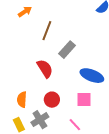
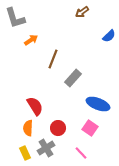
red semicircle: (45, 69) -> (35, 106), moved
pink square: (84, 100) -> (90, 128), turned 35

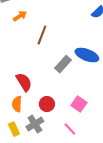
gray rectangle: (73, 78) -> (63, 64), moved
blue ellipse: (98, 104) -> (87, 55), moved

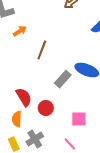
red circle: (47, 104) -> (46, 108), moved
pink square: (79, 104) -> (79, 119), turned -35

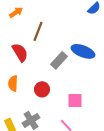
red semicircle: (24, 97) -> (20, 52), moved
orange semicircle: (17, 119) -> (13, 83), moved

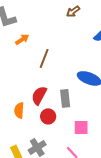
red semicircle: (20, 52) -> (39, 95), moved, turned -120
gray rectangle: (59, 60) -> (65, 98), moved, turned -48

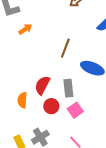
brown line: (44, 58) -> (65, 48), moved
pink square: (81, 127) -> (75, 110), moved, turned -35

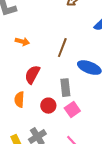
orange arrow: (25, 29) -> (22, 42), moved, turned 48
red semicircle: (42, 85) -> (32, 75), moved

